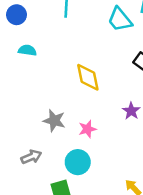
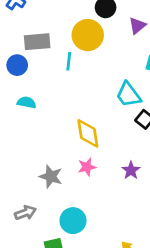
cyan trapezoid: (120, 20) -> (128, 95), moved
pink star: (87, 129) -> (87, 167), moved

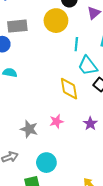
cyan line: (69, 61) -> (76, 44), moved
yellow diamond: (88, 133) -> (69, 89), moved

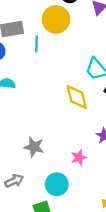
cyan line: (76, 44) -> (36, 44), moved
pink star: (57, 121) -> (79, 158), moved

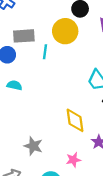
yellow diamond: (77, 97) -> (75, 120), moved

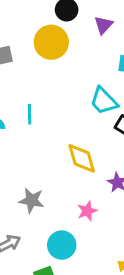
cyan line: (45, 52) -> (30, 114), moved

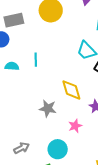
gray star: (31, 200) -> (48, 108), moved

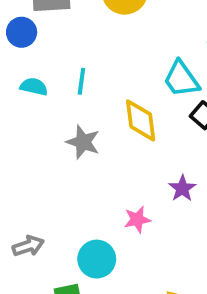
yellow diamond: (71, 90) -> (141, 120), moved
gray star: (48, 108) -> (83, 142), moved

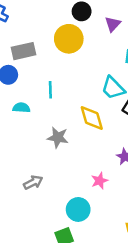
cyan line: (81, 81) -> (50, 90), moved
gray arrow: (28, 246) -> (33, 182), moved

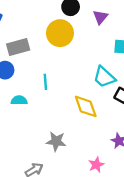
gray star: (58, 137) -> (56, 141), moved

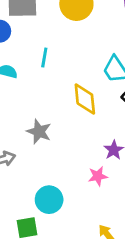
pink star: (96, 165) -> (98, 176), moved

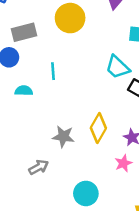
yellow diamond: (85, 99) -> (98, 128), moved, turned 48

